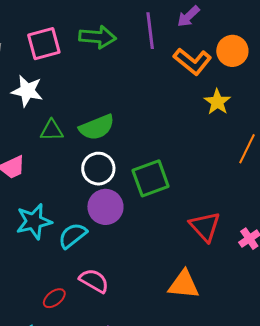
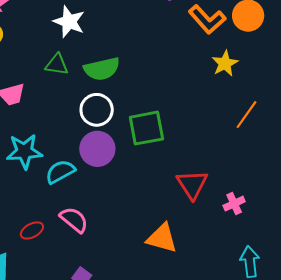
white star: (27, 91) -> (69, 22), moved

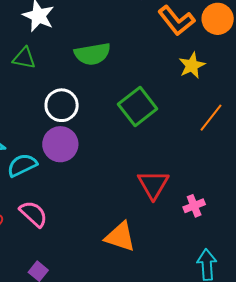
green semicircle: (102, 69) -> (92, 54), moved
green square: (146, 128) -> (138, 106), moved, turned -30

